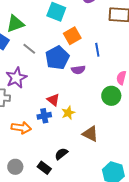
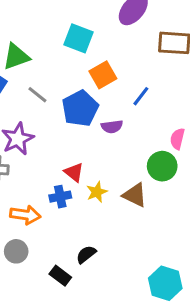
blue line: (97, 50) -> (141, 96), turned 48
brown triangle: (90, 134) -> (135, 195), moved
gray circle: (15, 167) -> (16, 251), moved

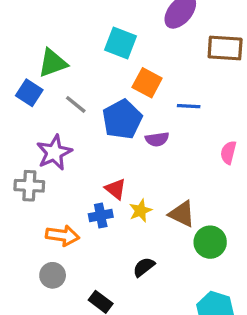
orange square: (103, 75) -> (147, 83), turned -32
blue line: (141, 96) -> (189, 106), turned 55
green circle: (162, 166) -> (210, 242), moved
black semicircle: (86, 254) -> (144, 267), moved

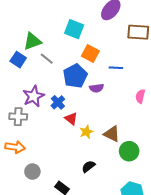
gray line: (76, 104) -> (47, 59), moved
blue cross: (101, 216) -> (58, 102), moved, turned -32
orange arrow: (62, 235) -> (15, 147), moved

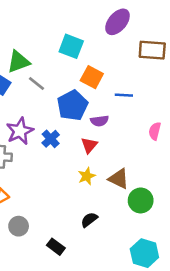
red triangle: (71, 119) -> (89, 145), moved, turned 32

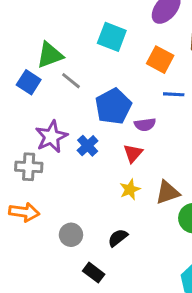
orange square: (92, 77) -> (160, 60), moved
brown triangle: (119, 179) -> (168, 192), turned -45
black semicircle: (89, 220) -> (118, 238), moved
gray circle: (19, 226) -> (71, 235), moved

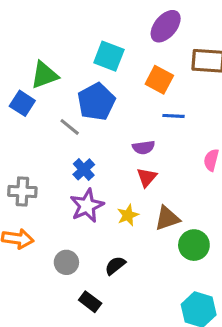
gray line: (71, 81) -> (70, 127), moved
blue pentagon: (113, 106) -> (96, 102), moved
purple star: (51, 137) -> (87, 206), moved
red triangle: (133, 153) -> (147, 177), moved

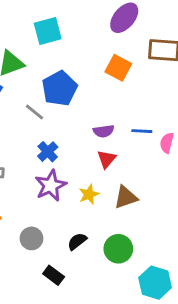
cyan square: (109, 56) -> (48, 31), moved, turned -36
blue line: (173, 116) -> (142, 131), moved
green circle: (194, 245) -> (118, 249), moved

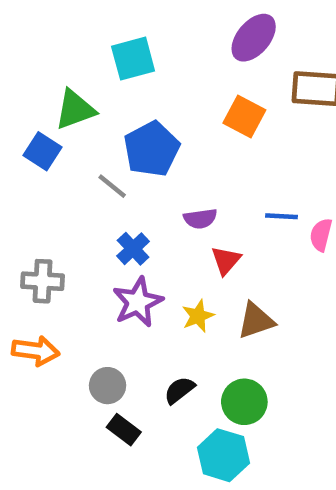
purple semicircle: (104, 131) -> (200, 219), moved
black rectangle: (54, 275) -> (124, 430), moved
cyan hexagon: (155, 283) -> (223, 455), moved

